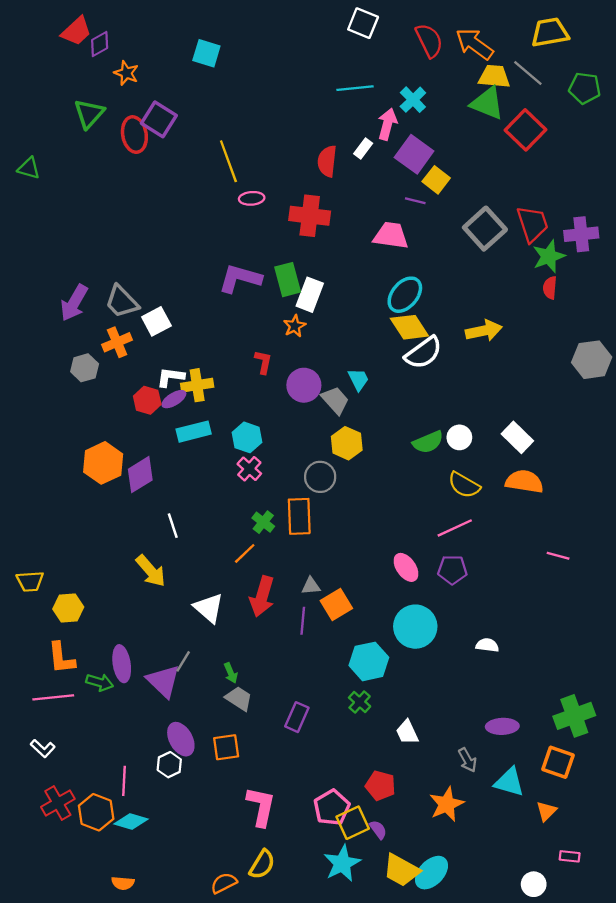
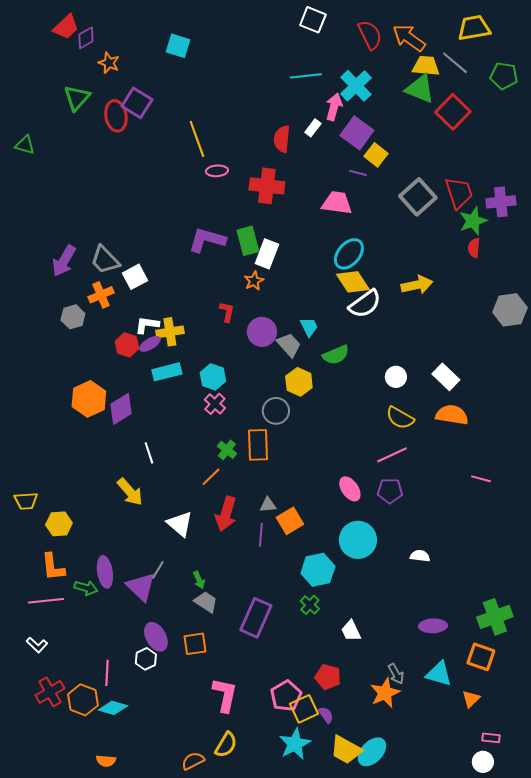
cyan cross: (413, 100) -> (356, 86), size x1.4
green semicircle: (428, 442) -> (336, 355), moved
purple rectangle: (297, 717) -> (256, 618), size x1.5
gray arrow: (467, 760) -> (396, 674), moved
white circle: (534, 884) -> (483, 762), moved

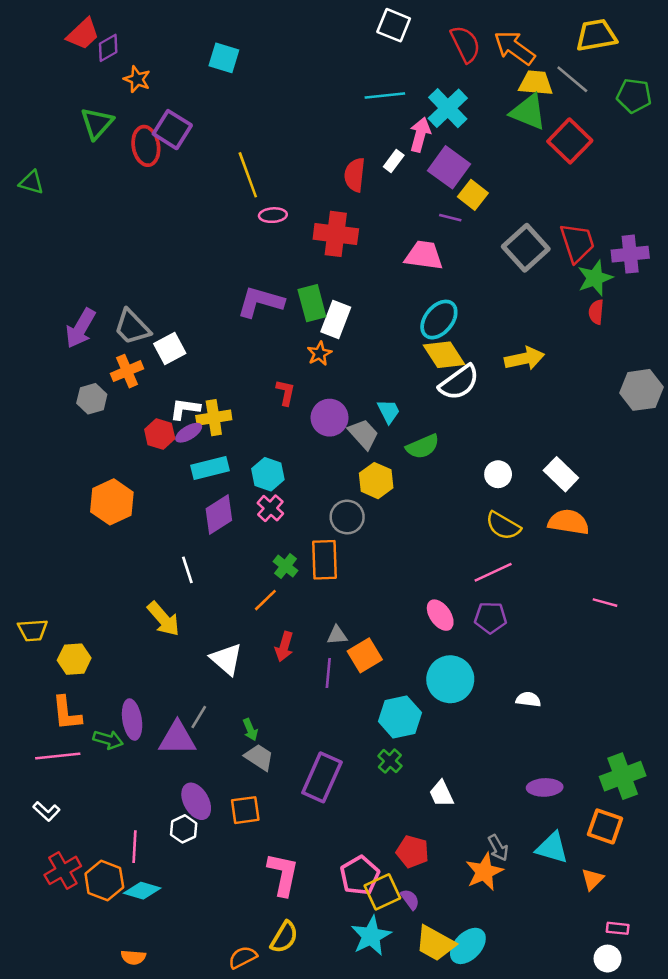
purple diamond: (121, 409) -> (219, 514), moved
red arrow: (226, 514) -> (284, 647), size x0.7
purple triangle: (141, 587) -> (177, 738), turned -44

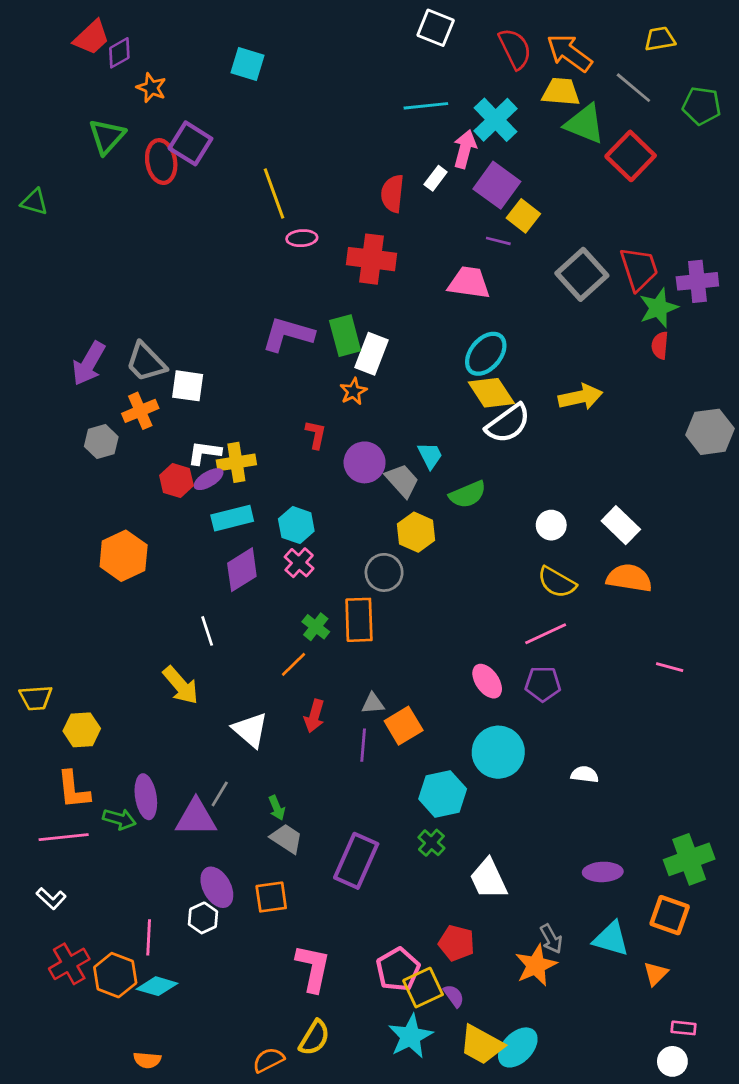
yellow trapezoid: (596, 35) -> (660, 39), size x0.7
yellow trapezoid: (536, 83) -> (561, 92), moved
white square: (170, 348) -> (188, 386), turned 36
white trapezoid: (441, 794) -> (489, 879), size x1.4

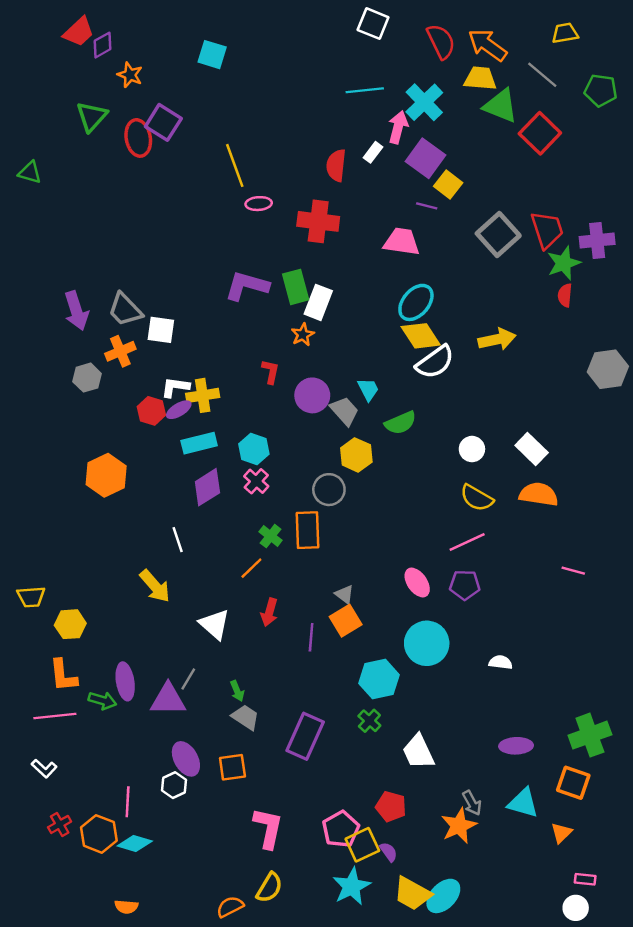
purple arrow: (89, 364) -> (76, 311), turned -48
gray triangle: (373, 703) -> (344, 594), moved, turned 42
red cross: (69, 964) -> (60, 824), size x0.7

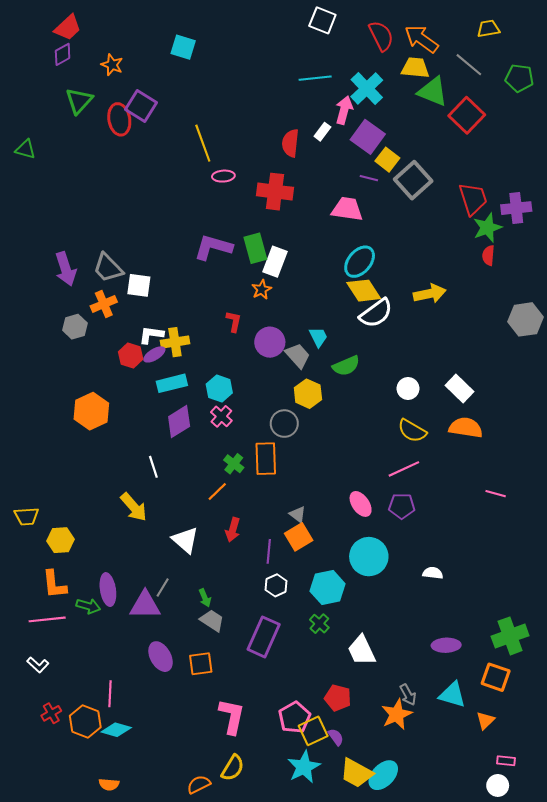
purple diamond: (103, 45) -> (63, 54), moved
gray square: (498, 235) -> (413, 180), moved
white hexagon: (174, 785) -> (276, 585), moved

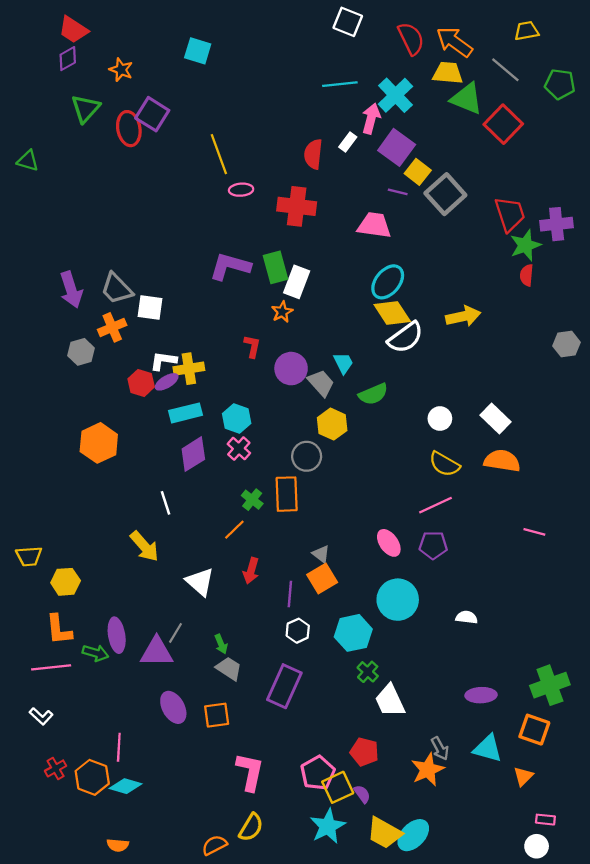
red trapezoid: (68, 28) -> (73, 30), turned 76
gray hexagon: (526, 319) -> (567, 344), size x0.7
green cross: (319, 624) -> (368, 672), moved

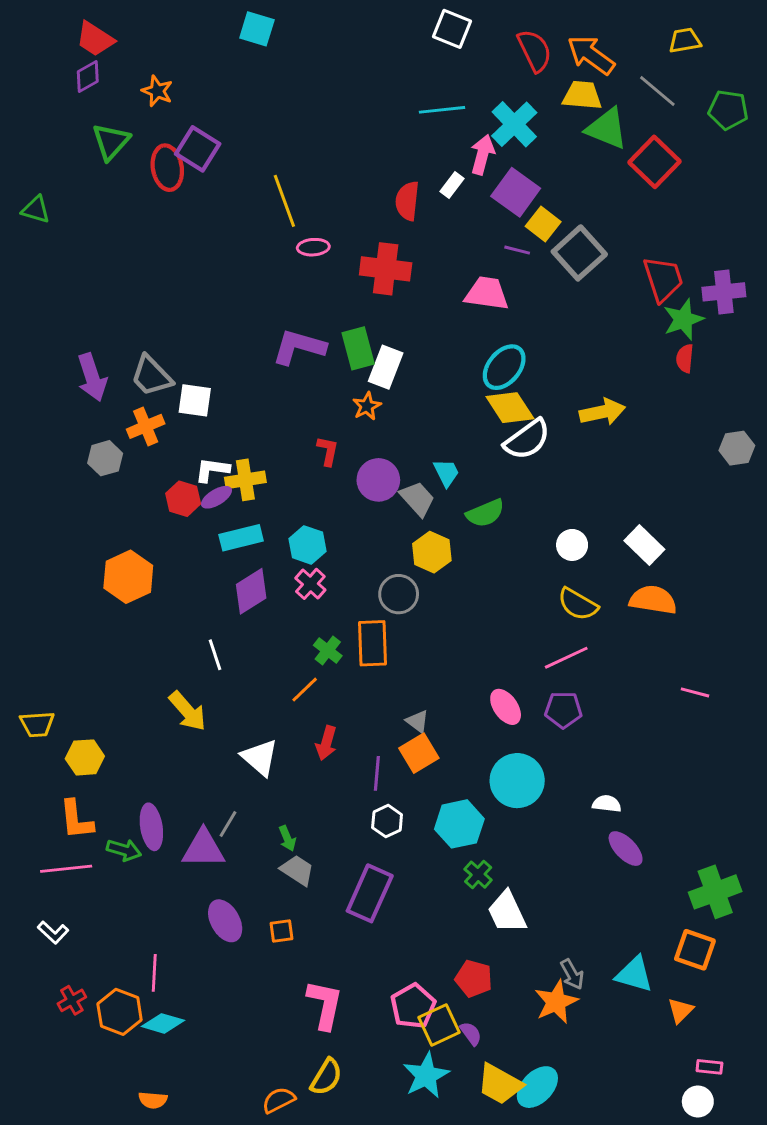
cyan square: (198, 51) -> (257, 29), moved
purple ellipse: (481, 695) -> (626, 849), moved, turned 48
orange square: (217, 715) -> (281, 931), size x0.7

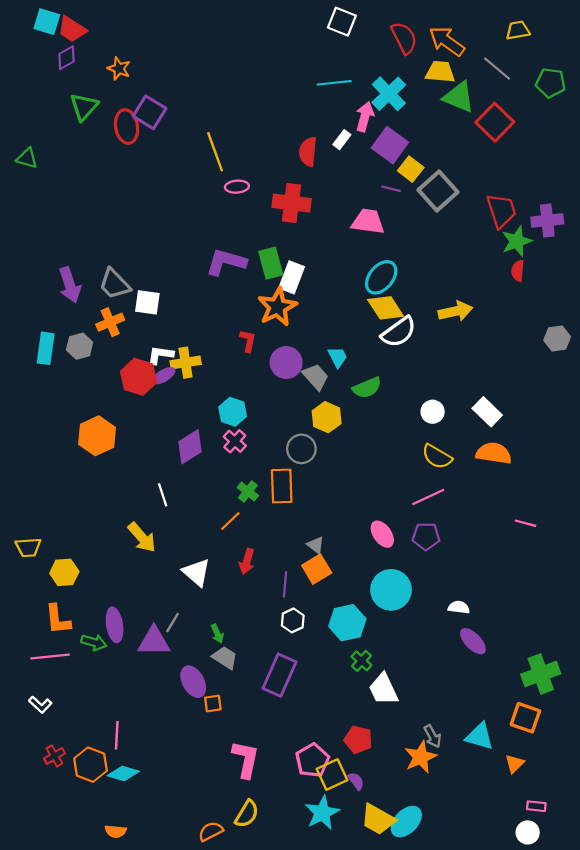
cyan square: (257, 29) -> (47, 22), moved
orange star: (367, 406) -> (277, 307), size x1.8
red hexagon: (183, 499) -> (139, 377), size x1.4
cyan rectangle: (241, 538) -> (46, 348), moved, turned -68
purple ellipse: (225, 921) -> (193, 682), moved

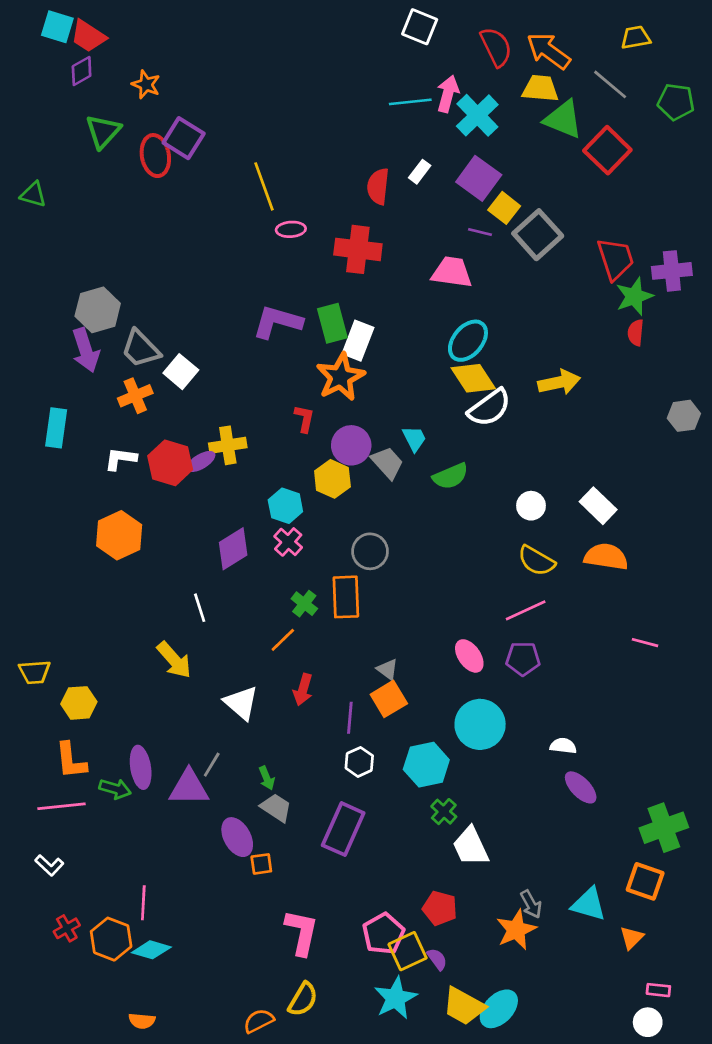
pink arrow: (365, 117) -> (448, 94), moved
white square: (147, 302) -> (181, 372), turned 32
gray hexagon: (80, 346) -> (98, 310), moved, size x1.4
white L-shape: (160, 355) -> (120, 459), moved
yellow hexagon: (327, 417) -> (332, 479), moved

